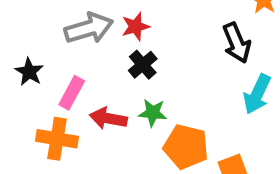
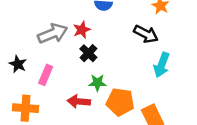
black arrow: (237, 43) -> (146, 34), turned -35
red arrow: (108, 118) -> (79, 101), moved
orange cross: (57, 139) -> (26, 108), moved

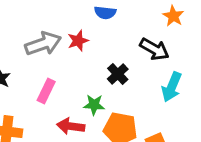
black cross: (88, 53) -> (118, 74), moved
pink rectangle: (46, 75) -> (46, 91), moved

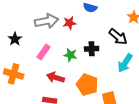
black cross: (118, 74) -> (92, 49), turned 32
green star: (94, 105) -> (70, 55), moved

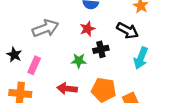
red star: (70, 23) -> (87, 29), moved
pink rectangle: (43, 52) -> (34, 65), moved

